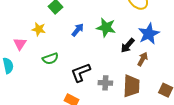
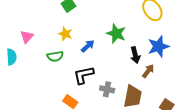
yellow star: (39, 29) -> (65, 34), moved
blue arrow: (78, 30) -> (88, 46), moved
black arrow: (128, 45) -> (135, 55), turned -63

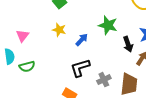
green semicircle: (55, 56) -> (27, 67), moved
gray cross: (107, 89) -> (104, 80), turned -32

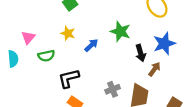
green semicircle: (27, 67) -> (46, 56), moved
black L-shape: (80, 68) -> (69, 78), moved

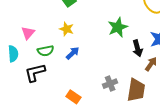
green star: (120, 31) -> (118, 27), turned 30
blue arrow: (91, 45) -> (73, 53), moved
black L-shape: (69, 78) -> (35, 73), moved

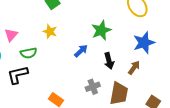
black arrow: (137, 48) -> (109, 61), moved
blue arrow: (73, 53) -> (81, 51), moved

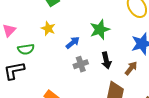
blue arrow: (81, 51) -> (73, 43), moved
gray cross: (93, 87) -> (81, 64), moved

